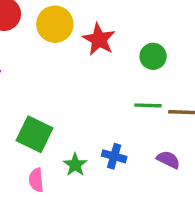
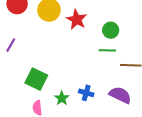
green line: (148, 105) -> (107, 50), moved
purple semicircle: (168, 160) -> (120, 95), size x1.5

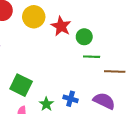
green circle: (111, 30) -> (84, 37), moved

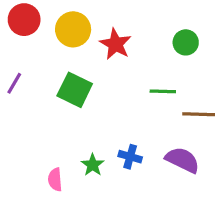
green circle: (84, 37) -> (186, 42), moved
green square: (21, 85) -> (75, 90), moved

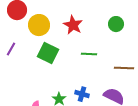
yellow circle: (73, 29) -> (39, 25), moved
green line: (163, 91) -> (89, 54), moved

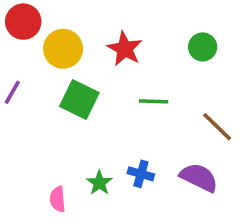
brown line: (124, 68) -> (217, 127), turned 42

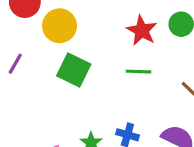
red star: (125, 49) -> (142, 31), moved

